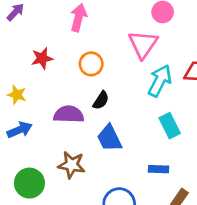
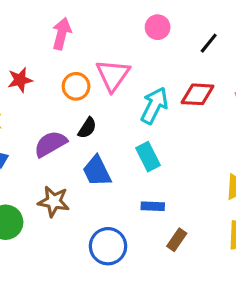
pink triangle: (143, 44) -> (113, 75), moved
purple semicircle: (69, 114) -> (50, 144), turned -32
cyan rectangle: (170, 126) -> (148, 157), moved

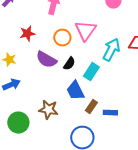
purple semicircle: (50, 144) -> (46, 60), moved, turned -120
cyan rectangle: (148, 157) -> (91, 72), moved, turned 60
brown rectangle: (177, 240) -> (91, 107), moved

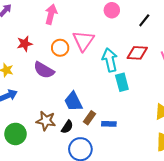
cyan arrow: (111, 50) -> (110, 60), turned -40
black semicircle: (69, 64) -> (67, 127), moved
cyan rectangle: (91, 72) -> (122, 82), moved, turned -48

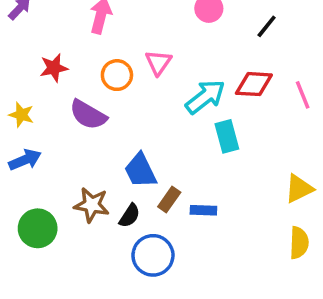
pink triangle: (83, 41) -> (158, 62), size x0.7
cyan arrow: (110, 60) -> (205, 97), turned 65

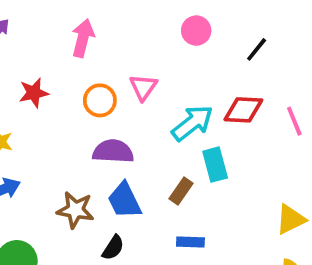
purple semicircle: (88, 115) -> (113, 151), moved, turned 153
brown rectangle: (169, 199) -> (181, 191), moved
brown star: (92, 205) -> (75, 210), moved

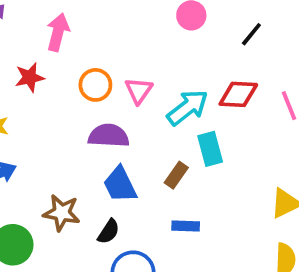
pink arrow: (83, 38) -> (58, 32), moved
pink triangle: (143, 87) -> (139, 91), moved
brown star: (75, 210) -> (62, 213), moved

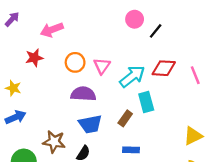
pink arrow: (58, 32) -> (52, 30), turned -125
black line: (251, 34) -> (156, 31), moved
blue trapezoid: (120, 185) -> (90, 124), turned -75

